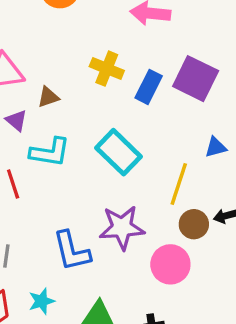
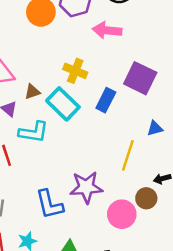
blue rectangle: (149, 87) -> (106, 100), moved
cyan rectangle: (119, 152) -> (63, 104), moved
brown circle: (194, 224) -> (146, 198), moved

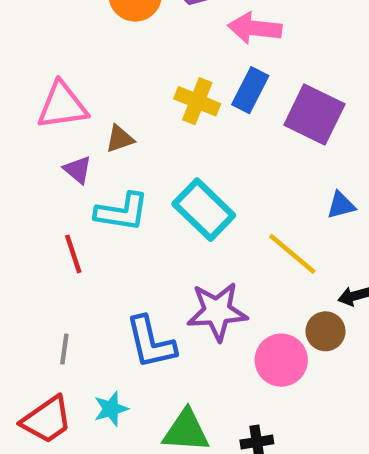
blue rectangle: (106, 100) -> (250, 90), moved
cyan rectangle: (63, 104) -> (204, 210), moved
yellow line: (128, 155) -> (292, 254), turned -68

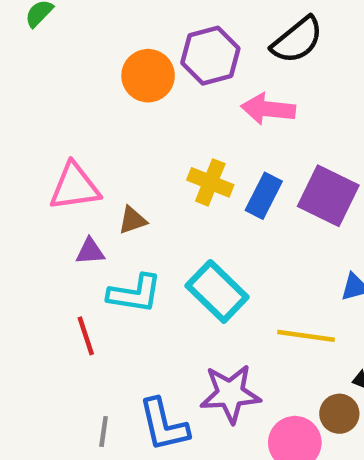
blue rectangle: (250, 90) -> (264, 196), moved
purple triangle: (78, 170) -> (90, 251), turned -44
yellow line: (292, 254) -> (306, 336), turned -32
gray line: (64, 349) -> (104, 432), moved

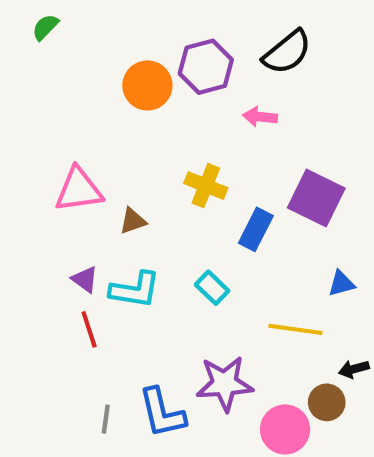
pink arrow: (268, 109) -> (260, 117), size x0.7
blue rectangle: (264, 196) -> (256, 229), moved
purple triangle: (90, 251) -> (85, 279), moved, turned 40
cyan rectangle: (217, 291) -> (212, 288), size x0.6

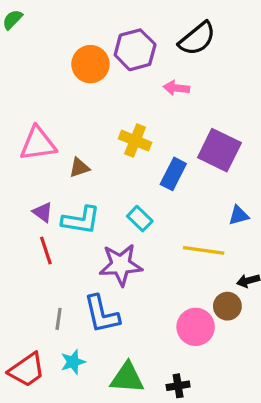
purple star: (225, 384) -> (121, 265), moved

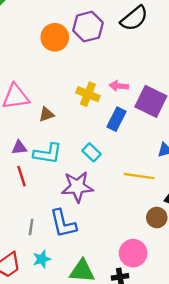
pink arrow: (176, 88) -> (119, 86), moved
purple triangle: (43, 212) -> (19, 148), turned -42
pink circle: (196, 327) -> (133, 253), moved

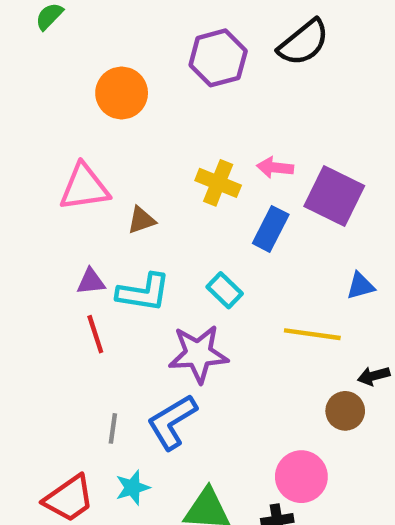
orange circle: (55, 37) -> (122, 93), moved
blue L-shape: (63, 223) -> (172, 422), turned 72

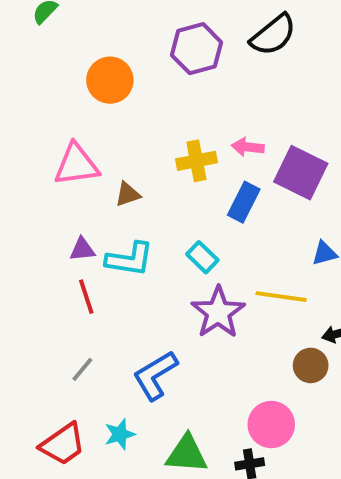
yellow cross: (218, 183) -> (196, 161), turned -33
purple star: (198, 354) -> (218, 312), moved, turned -30
gray line: (113, 428) -> (82, 369), moved, turned 32

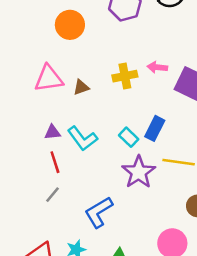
brown triangle: (128, 194) -> (81, 87), moved
blue rectangle: (244, 202) -> (155, 128), moved
cyan L-shape: (130, 259) -> (82, 138), turned 44
gray line: (82, 369) -> (52, 195), moved

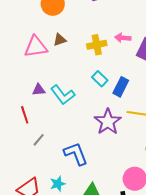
brown triangle: (81, 87) -> (60, 40), moved
cyan rectangle: (129, 137) -> (100, 79), moved
red line: (55, 162) -> (25, 115), moved
blue L-shape: (99, 212) -> (76, 154), turned 100

